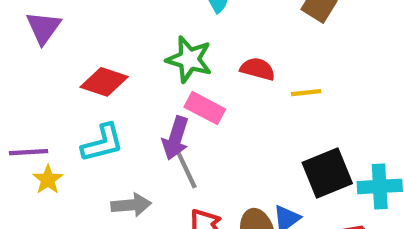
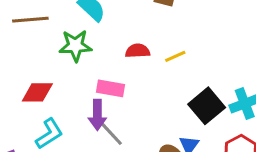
green star: (189, 59) -> (75, 46), moved

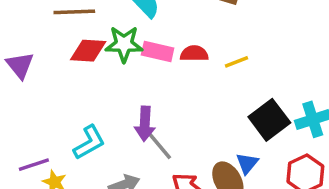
pink rectangle: (111, 88) -> (158, 51), moved
red diamond: (37, 92) -> (88, 51), moved

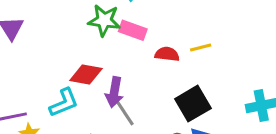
red diamond: (88, 51) -> (86, 75), moved
red semicircle: (194, 53) -> (167, 54), moved
black square: (269, 120) -> (193, 104), moved

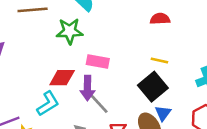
pink rectangle: (133, 30) -> (98, 61), moved
yellow line: (201, 48) -> (159, 61), moved, turned 36
red semicircle: (167, 54) -> (160, 19), moved

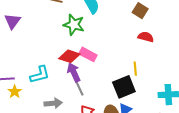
yellow line: (159, 61) -> (135, 69), turned 56
red diamond: (62, 78) -> (69, 56), moved
purple arrow: (87, 88) -> (74, 72), turned 138

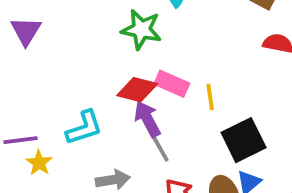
yellow line: (135, 69) -> (210, 97), moved

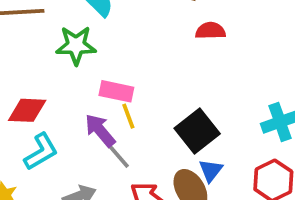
red diamond: (137, 90) -> (27, 110), moved
yellow line: (210, 97) -> (128, 116), moved

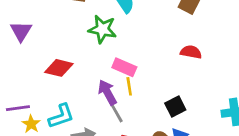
red semicircle: (210, 31) -> (191, 52), moved
black square: (197, 131) -> (175, 107), size x0.7
cyan L-shape: (41, 152) -> (61, 116), moved

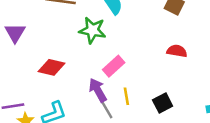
pink rectangle: (124, 67) -> (114, 66), turned -65
yellow line: (129, 86) -> (126, 96), moved

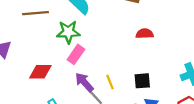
pink rectangle: (114, 66) -> (76, 54), moved
black square: (163, 103) -> (142, 81), turned 35

